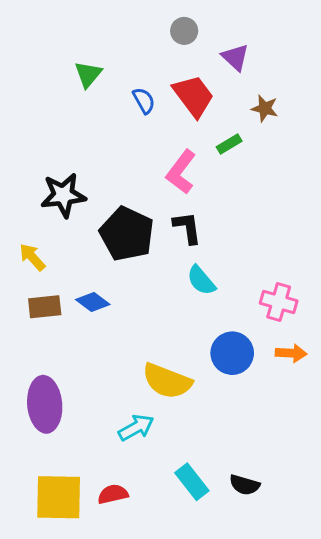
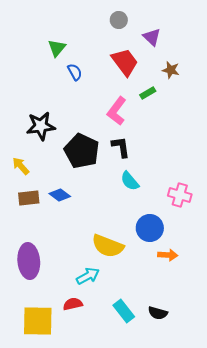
blue semicircle: (144, 101) -> (75, 72), moved
orange arrow: (291, 353) -> (168, 255), moved
red semicircle: (113, 494) -> (73, 304), moved

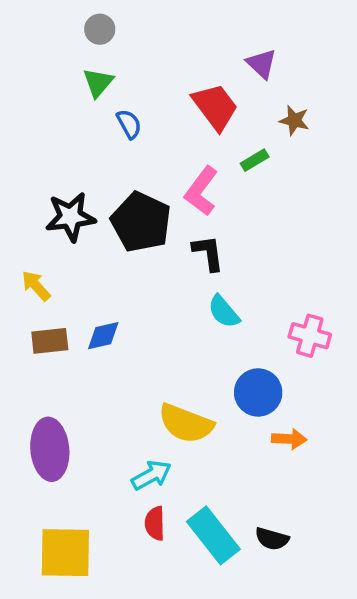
gray circle: (119, 20) -> (100, 29), moved
black pentagon: (82, 151) -> (141, 222), moved
blue diamond: (60, 195) -> (103, 336), turned -50
red semicircle: (73, 304) -> (155, 523), moved, turned -78
cyan rectangle: (124, 311) -> (213, 535), size x1.4

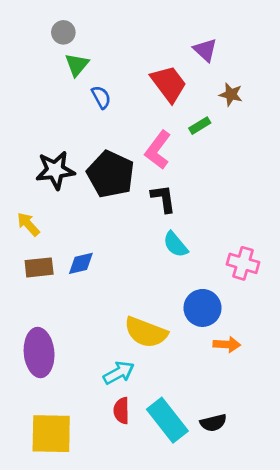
gray circle: (100, 29) -> (63, 32), moved
black semicircle: (272, 539) -> (213, 423), turned -30

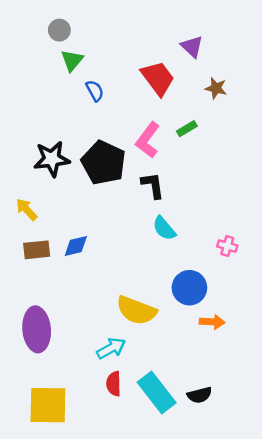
green rectangle: (200, 126) -> (187, 129), moved
pink cross: (243, 263) -> (227, 246), size x0.7

